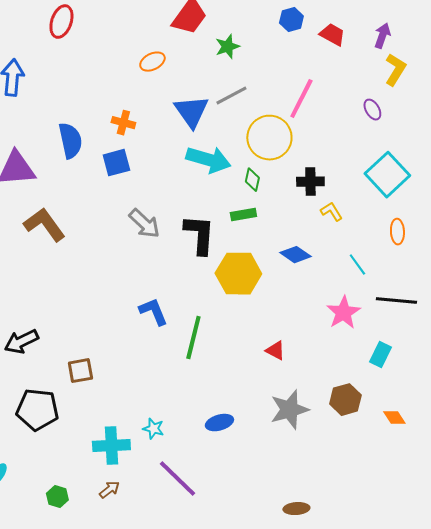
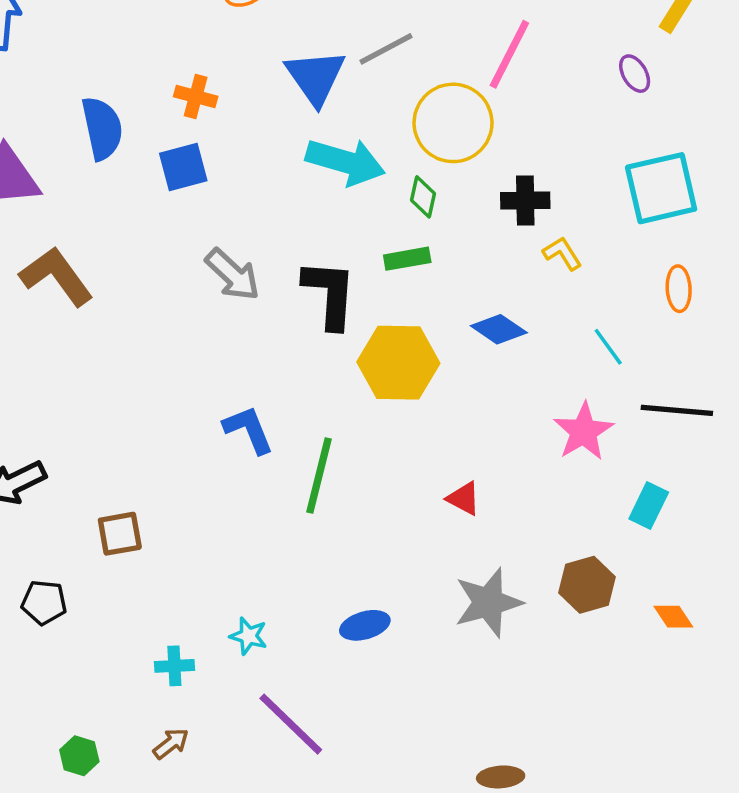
cyan square: (387, 175) -> (661, 188), turned 30
black pentagon: (37, 410) -> (44, 602), size x0.6
cyan cross: (111, 446) -> (174, 666), size x0.6

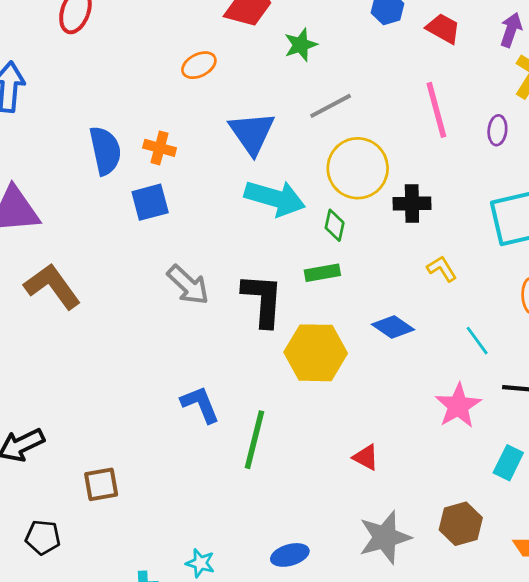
gray line: (386, 49) -> (331, 106), moved
pink line: (509, 54) -> (436, 110), moved, turned -42
purple ellipse: (635, 74) -> (497, 130), turned 36
blue semicircle: (102, 128) -> (105, 151), moved
black cross: (525, 201) -> (412, 204), moved

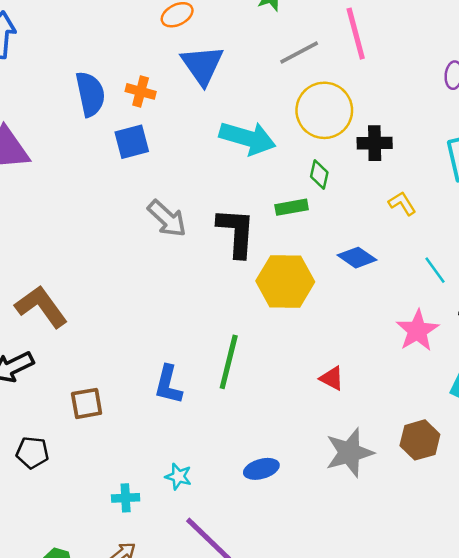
pink line: (436, 110) -> (356, 34), moved
blue triangle: (252, 133) -> (202, 65), moved
green diamond: (335, 225) -> (319, 175), moved
brown L-shape: (52, 286) -> (41, 307), moved
blue L-shape: (200, 404) -> (168, 385), moved, turned -144

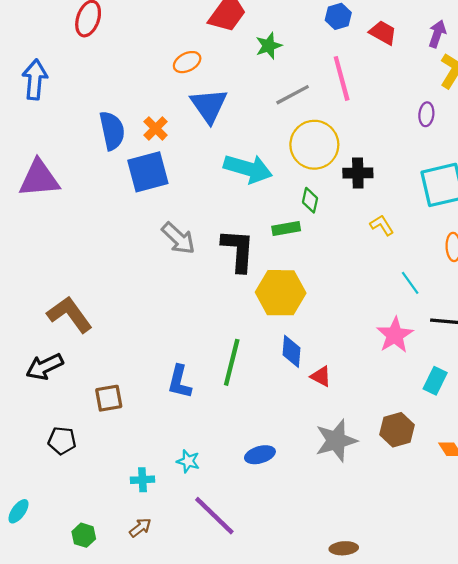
orange cross: (141, 91) -> (156, 128), turned 30
blue square: (132, 142) -> (148, 172), size x1.4
blue diamond: (357, 258) -> (291, 351), moved, turned 60

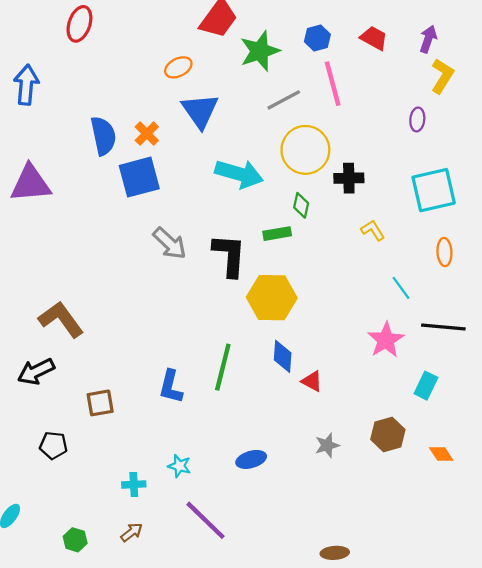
blue hexagon: (338, 16) -> (317, 38), moved
green star: (269, 46) -> (260, 51), size x1.5
gray star: (336, 441) -> (327, 445), size x0.6

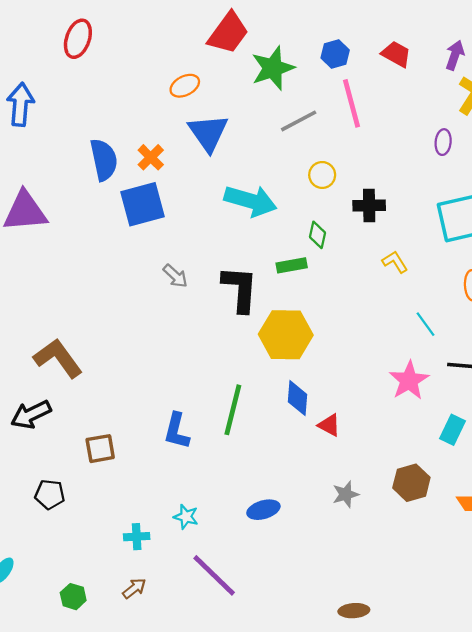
yellow circle: (305, 150) -> (322, 175), size x0.5
gray arrow: (170, 243) -> (175, 276), size x0.7

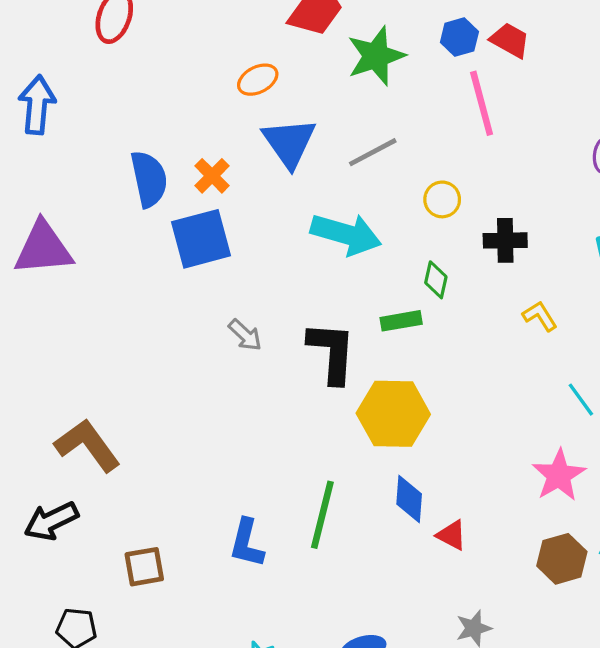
red trapezoid: (396, 54) -> (510, 40), moved
gray line: (299, 121) -> (373, 152), moved
brown hexagon: (411, 483) -> (562, 559), moved

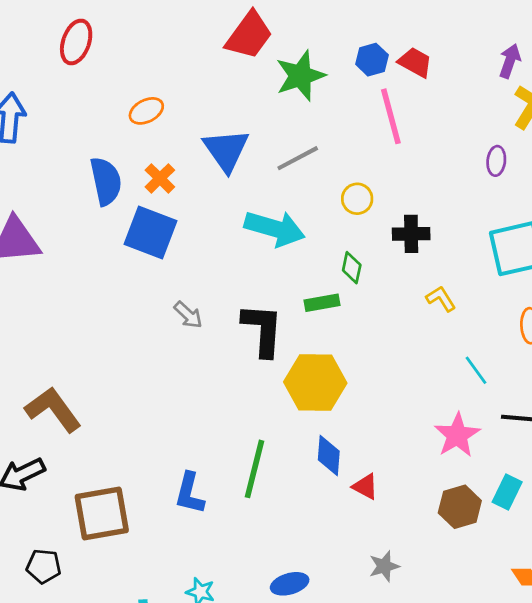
orange ellipse: (258, 80) -> (146, 111), moved
blue square: (201, 239) -> (150, 232), turned 36
brown square: (144, 567) -> (102, 514), size x1.6

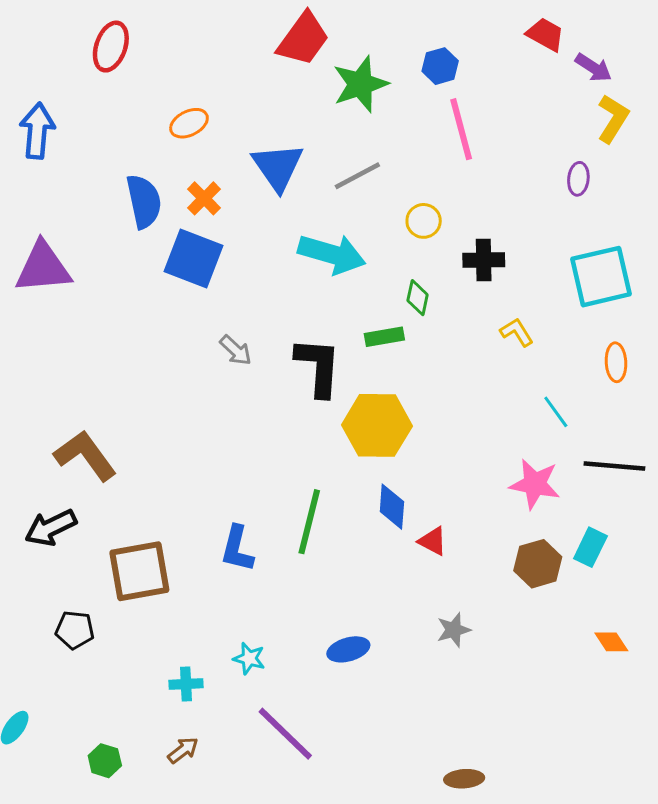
purple arrow: (510, 61) -> (593, 68), turned 104
red trapezoid: (415, 62) -> (545, 34), moved
pink star: (457, 435) -> (535, 484), turned -30

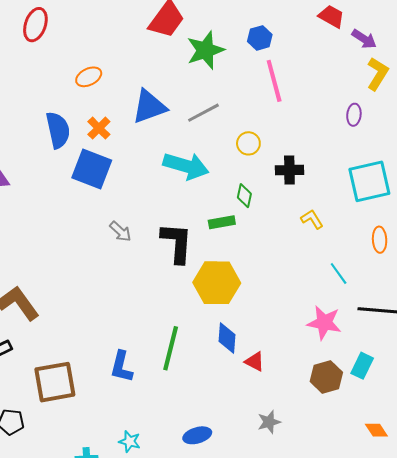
blue triangle: (278, 167) -> (149, 107), turned 45

